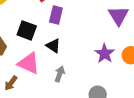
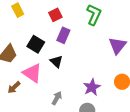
purple star: (105, 54) -> (92, 87), moved
gray arrow: (60, 74) -> (57, 98), moved

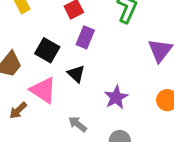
purple star: (92, 87) -> (116, 97), moved
gray arrow: (57, 98) -> (78, 124), turned -80

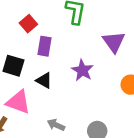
purple star: (116, 97) -> (82, 70), moved

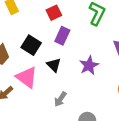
gray arrow: (56, 125) -> (60, 99), moved, turned -96

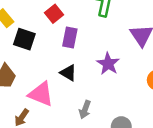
black square: (31, 45) -> (24, 39), moved

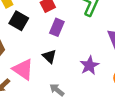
purple star: (108, 64) -> (89, 65), moved
gray arrow: (85, 110) -> (57, 90), turned 96

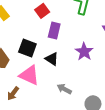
black square: (19, 21) -> (27, 48), moved
purple star: (89, 65) -> (84, 52), moved

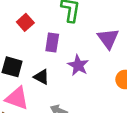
purple rectangle: (54, 31) -> (52, 43), moved

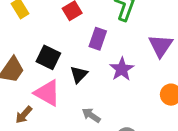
black triangle: (41, 77) -> (79, 75), turned 35

